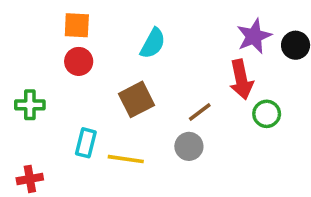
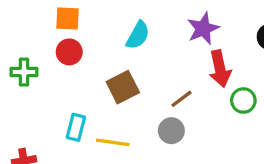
purple star: (254, 36) -> (203, 29), moved
green cross: (30, 105) -> (24, 72), moved

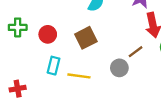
red circle: (69, 52) -> (48, 34), moved
brown line: (181, 99) -> (136, 52), moved

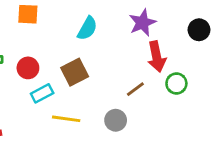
cyan rectangle: (53, 66) -> (42, 93), moved, turned 48
gray circle: (119, 68) -> (116, 120), moved

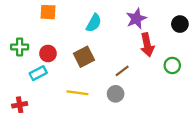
green circle: (176, 83) -> (172, 65), moved
brown line: (135, 89) -> (122, 71), moved
cyan rectangle: (42, 93) -> (38, 73), moved

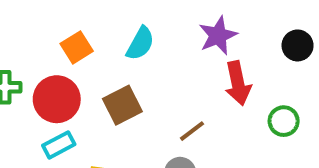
orange square: (48, 12) -> (77, 47), moved, turned -35
red circle: (48, 53) -> (57, 99), size x1.5
cyan rectangle: (38, 73) -> (59, 145), moved

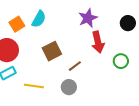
cyan semicircle: (140, 43) -> (39, 19), moved
brown square: (122, 105) -> (52, 51), moved

